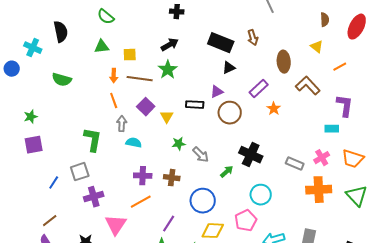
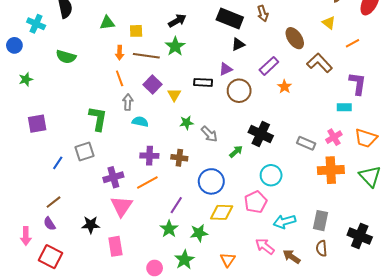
brown ellipse: (284, 62) -> (295, 38), turned -30
green star: (31, 117) -> (26, 79), moved
purple cross: (94, 197) -> (113, 177), moved

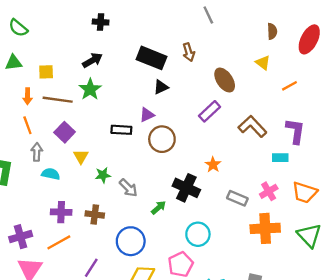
brown L-shape: (319, 63) -> (252, 126), moved
purple rectangle: (269, 66) -> (210, 111), moved
orange star: (284, 87) -> (213, 165), moved
yellow triangle: (174, 95) -> (81, 157), moved

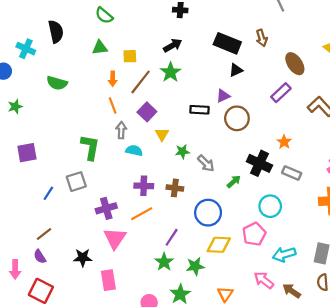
brown line: (58, 100) -> (141, 82), turned -60
gray rectangle: (237, 198) -> (292, 173), moved

